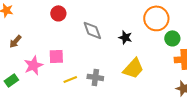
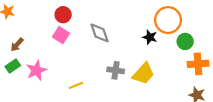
black star: (125, 37) -> (150, 37), moved
pink square: (56, 56) -> (61, 35), moved, turned 35
gray cross: (95, 77) -> (116, 70), moved
green rectangle: (11, 80) -> (13, 66), moved

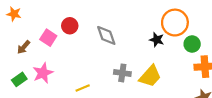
red circle: (63, 15) -> (70, 26), moved
pink square: (61, 35) -> (48, 38), moved
green rectangle: (13, 66) -> (19, 79), moved

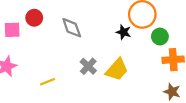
pink square: (48, 38) -> (12, 30), turned -35
gray cross: (122, 73) -> (88, 66), turned 35

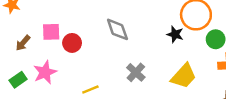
red circle: (34, 18) -> (72, 43), moved
yellow trapezoid: (117, 70) -> (184, 76), moved

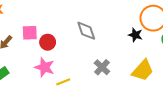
pink star: (45, 72) -> (44, 67), moved, turned -30

